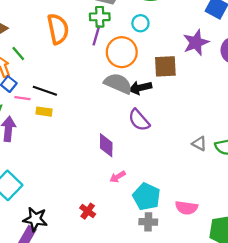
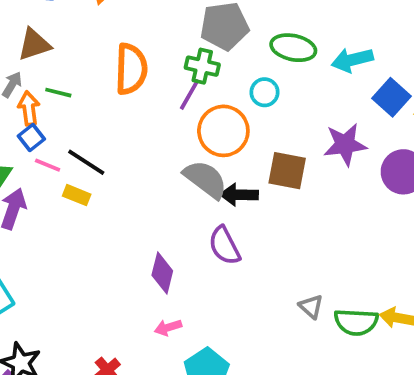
green line: (18, 53) -> (58, 93), turned -49

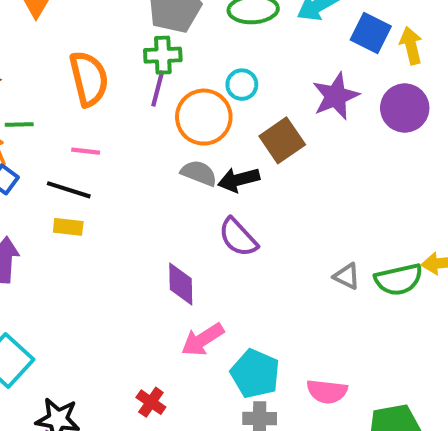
cyan circle: (265, 92) -> (242, 85), moved
pink line: (48, 165) -> (86, 151), moved
brown square: (287, 171) -> (282, 140), turned -30
gray semicircle: (205, 179) -> (199, 173), size x0.7
pink arrow: (168, 327) -> (203, 340), size x1.5

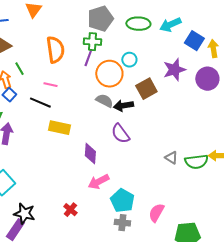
green line: (19, 125) -> (19, 69), turned 56
yellow rectangle: (68, 227) -> (59, 128), moved, size x1.5
pink semicircle: (327, 391) -> (156, 213), turned 108

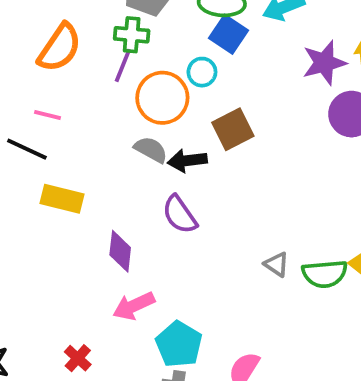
blue square: (194, 41) -> (228, 34), moved
orange semicircle: (55, 50) -> (60, 48), turned 40
purple star: (174, 70) -> (324, 63), moved

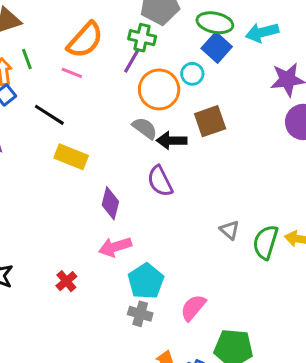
pink line: (48, 115) -> (72, 73), moved
green semicircle: (325, 274) -> (266, 242), turned 104

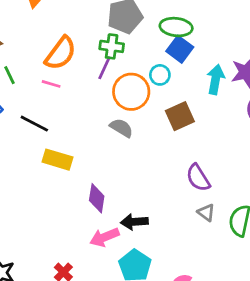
cyan arrow: (262, 32) -> (216, 79), moved, turned 120
black arrow: (172, 141) -> (134, 222), moved
purple semicircle: (160, 181) -> (198, 178), moved

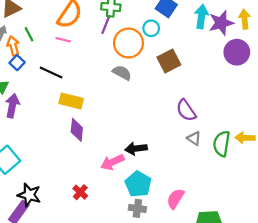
cyan arrow: (216, 79) -> (201, 17), moved
purple diamond: (97, 198) -> (77, 130), moved

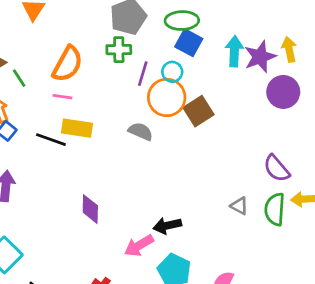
purple line: (106, 25) -> (143, 74), moved
green line: (29, 34) -> (19, 78), moved
orange circle: (128, 43) -> (167, 97), moved
yellow rectangle: (71, 101) -> (77, 128), moved
purple semicircle: (186, 110) -> (277, 168), moved

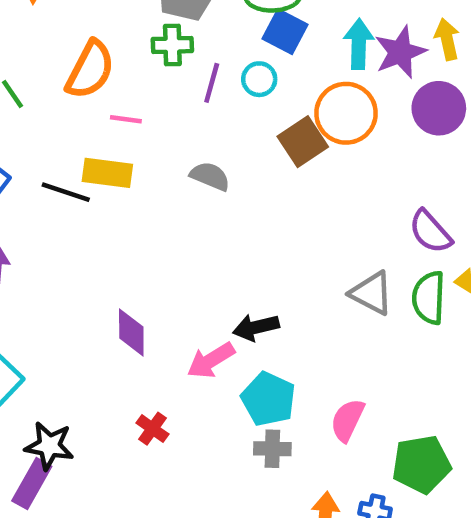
pink line: (62, 97) -> (126, 119), moved
orange circle: (167, 97) -> (346, 113), moved
gray triangle: (239, 206) -> (372, 293), size x1.5
purple diamond: (90, 209) -> (131, 333), moved

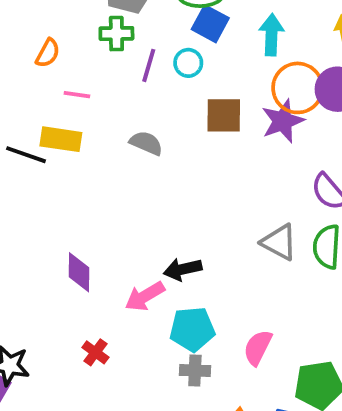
purple star: (400, 52) -> (283, 121), moved
orange semicircle: (90, 70) -> (48, 53), size x0.6
orange circle: (346, 113) -> (298, 88), moved
brown square: (303, 142) -> (224, 115), turned 33
cyan pentagon: (268, 399) -> (192, 329), turned -30

